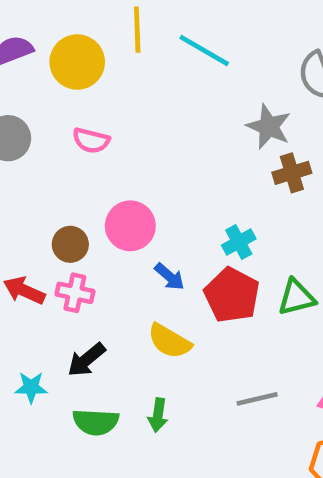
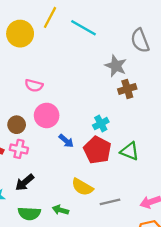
yellow line: (137, 30) -> (50, 17), turned 30
pink semicircle: (91, 140) -> (34, 85), moved
green triangle: (296, 297) -> (130, 151), turned 36
yellow semicircle: (170, 341) -> (82, 187), moved
green arrow: (158, 415) -> (60, 210), turned 98

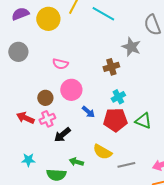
brown cross: (127, 89) -> (111, 67), moved
pink cross: (19, 149) -> (47, 119), turned -35
red pentagon: (97, 150) -> (115, 120), turned -30
black arrow: (25, 182) -> (62, 135), moved
green arrow: (60, 210) -> (76, 162), moved

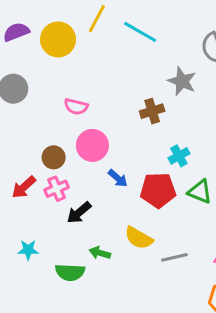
cyan cross: (118, 97) -> (179, 156), moved
red arrow: (25, 118) -> (24, 187), turned -66

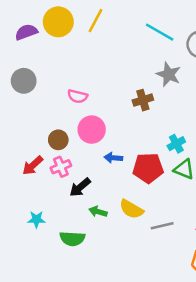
cyan line: (140, 32) -> (160, 32), moved
yellow circle: (58, 39) -> (58, 22), moved
cyan cross: (179, 156) -> (176, 144), moved
blue arrow: (118, 178) -> (113, 158), turned 144
green arrow: (100, 253) -> (98, 212), moved

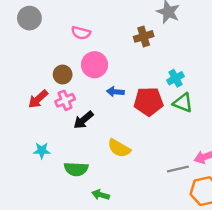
yellow semicircle: (131, 209) -> (119, 148), moved
green arrow: (98, 212) -> (101, 195), moved
gray line: (162, 226) -> (178, 169), moved

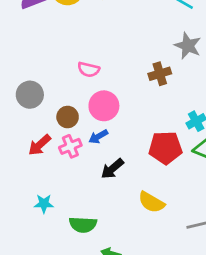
gray circle: (29, 18) -> (30, 95), moved
blue arrow: (115, 92) -> (98, 137), moved, turned -35
black arrow: (83, 120) -> (112, 169), moved
yellow semicircle: (119, 148) -> (151, 202), moved

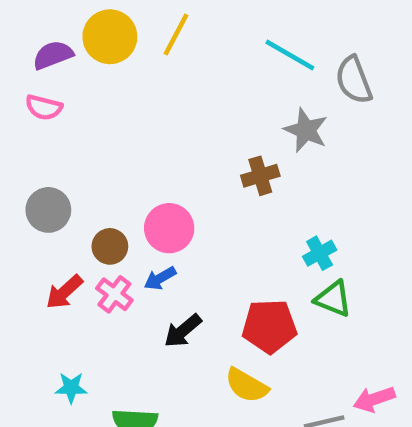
pink semicircle: (89, 69) -> (44, 107), moved
pink cross: (70, 146) -> (114, 294), turned -30
red pentagon: (165, 148) -> (269, 326), moved

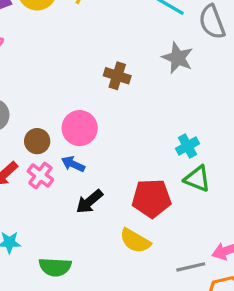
brown cross: (260, 176) -> (117, 76), moved, turned 35
blue arrow: (160, 278) -> (73, 164), turned 55

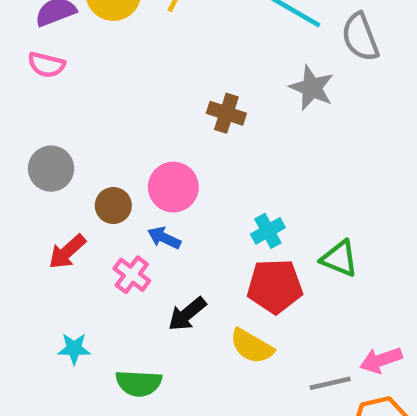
cyan cross: (187, 146) -> (268, 231), moved
pink cross: (40, 175) -> (132, 275), moved
black arrow: (89, 202) -> (187, 314), moved

